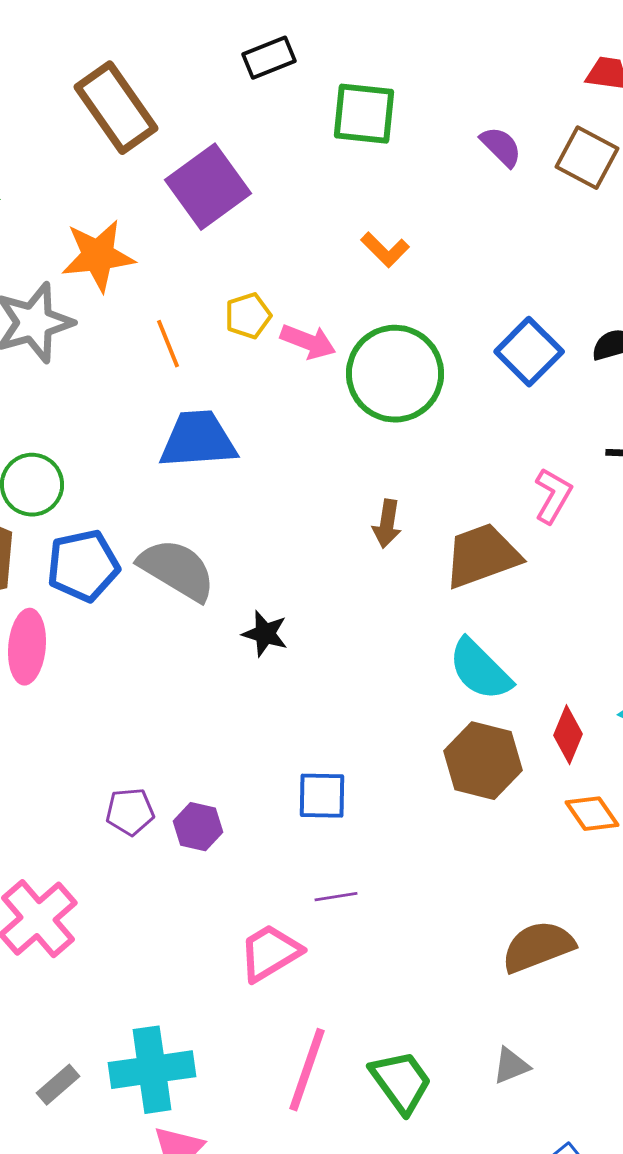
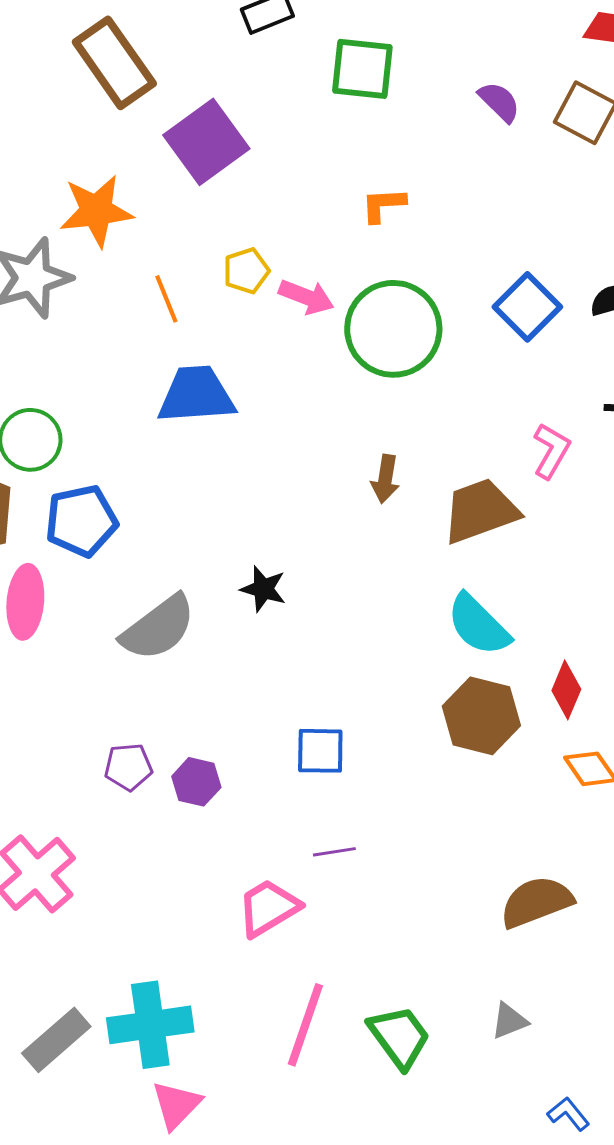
orange L-shape: (385, 250) -> (383, 205), turned 132
gray semicircle: (177, 570) -> (158, 628), moved, turned 112
gray rectangle: (58, 1085) -> (56, 1040), size x1.6

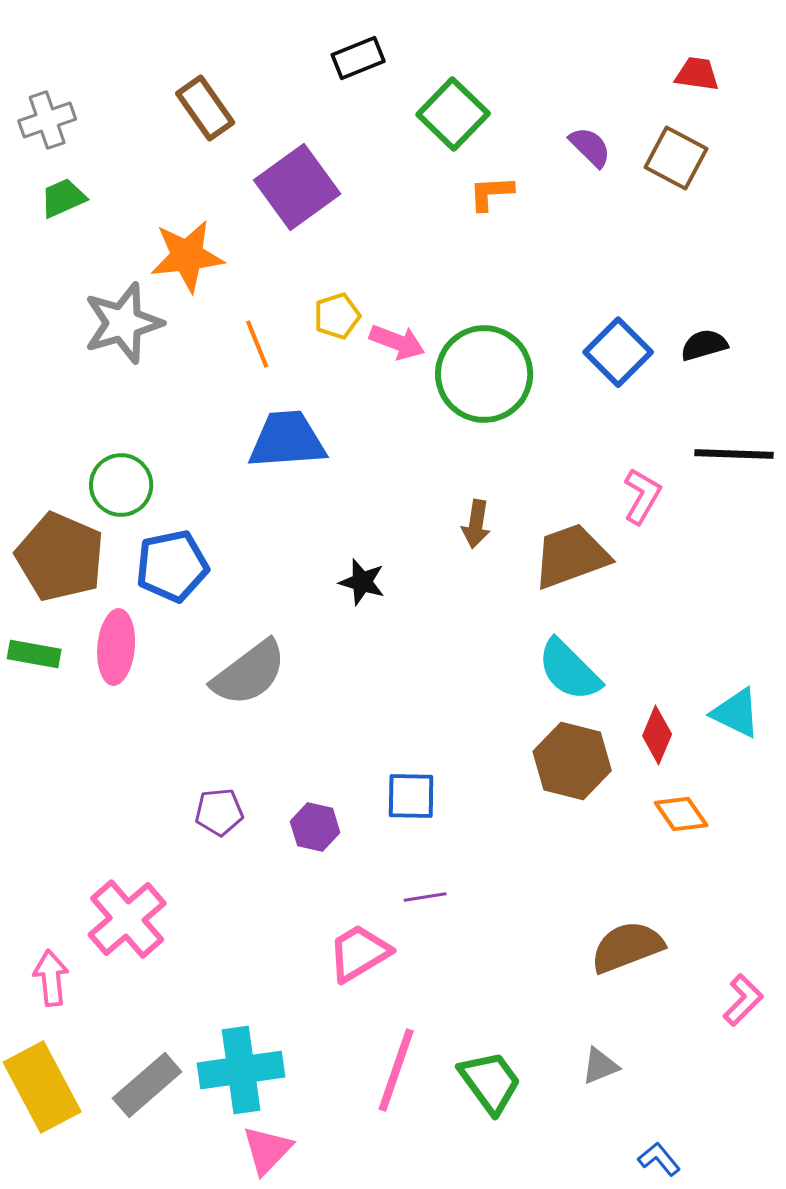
brown rectangle: (114, 63) -> (205, 108), size x0.7
green square: (362, 69) -> (453, 114), turned 38
orange L-shape: (383, 205) -> (491, 193), moved
black star: (263, 589) -> (362, 582), moved
purple hexagon: (196, 782) -> (315, 827), moved

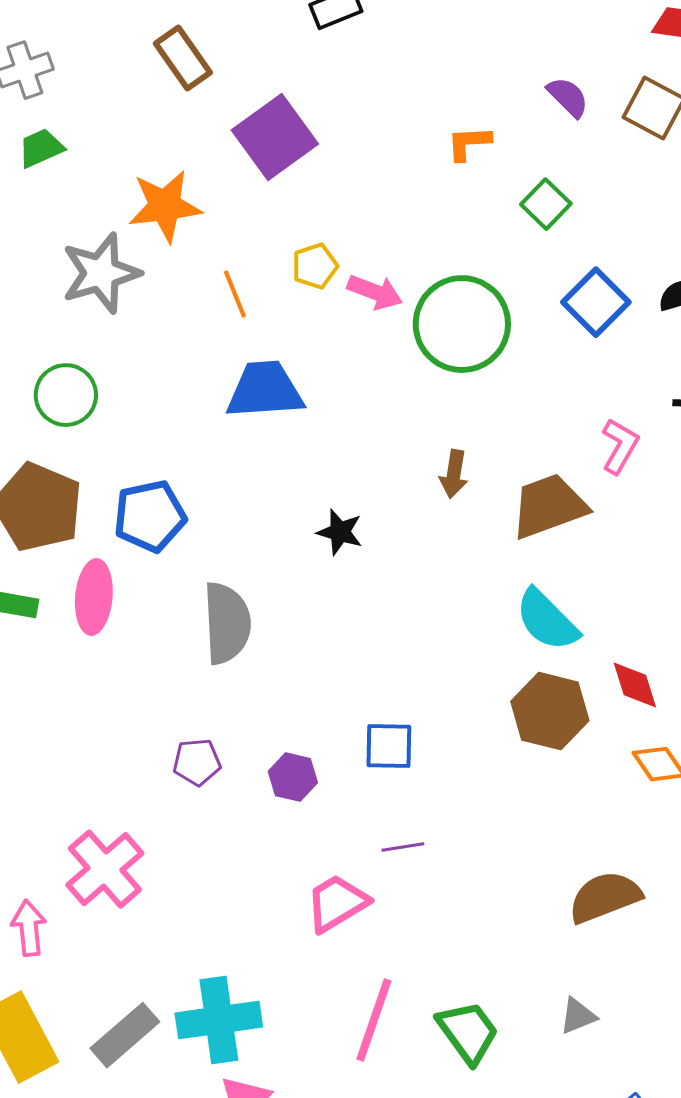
green square: (453, 114) -> (546, 204), moved, size x0.7
green circle: (121, 485) -> (66, 395), moved
gray semicircle: (249, 673) -> (227, 623), turned -56
red diamond: (657, 735) -> (635, 685), turned -40

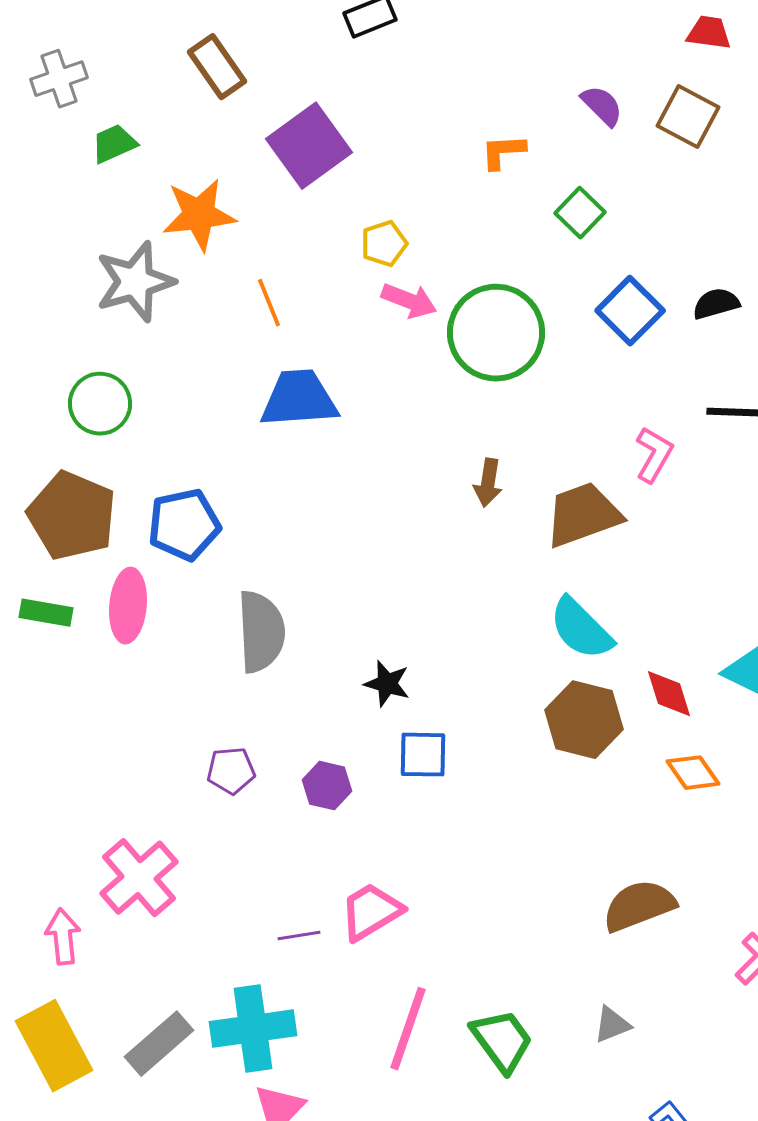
green trapezoid: (41, 148) -> (114, 144), moved
yellow pentagon: (315, 266) -> (384, 244), moved
black star: (340, 532) -> (387, 684), moved
purple line: (403, 847) -> (299, 936), moved

